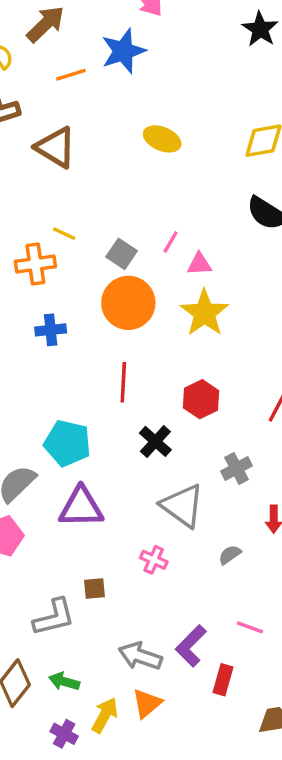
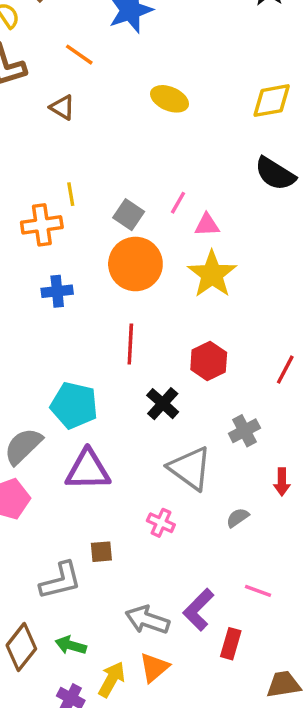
orange line: (71, 75) -> (79, 55), moved, turned 52
brown triangle: (56, 147) -> (62, 107), size x0.6
yellow line: (64, 234) -> (71, 194), turned 55

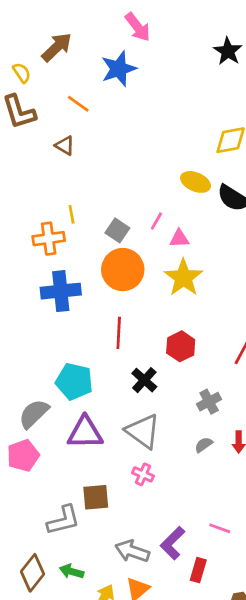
yellow ellipse: (169, 99) -> (196, 182), moved
blue cross: (57, 291) -> (61, 291), size x1.6
gray triangle: (190, 468) -> (143, 431), moved
gray semicircle: (238, 518) -> (204, 445), moved
brown square: (101, 552) -> (96, 497), size x1.5

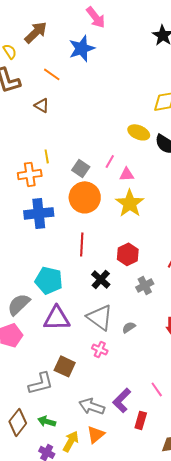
gray cross: (209, 402) -> (145, 285), moved
gray semicircle: (204, 445) -> (129, 327), moved
brown square: (96, 497) -> (65, 366), turned 30
pink line: (220, 528) -> (157, 389), turned 35

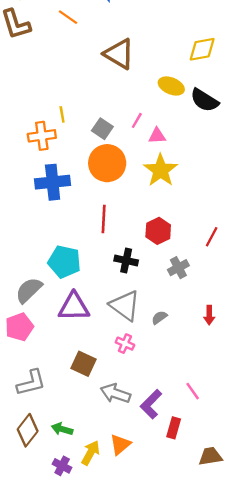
brown triangle: (42, 105) -> (119, 54), moved, size x1.8
black cross: (101, 279) -> (126, 260), turned -30
gray L-shape: (41, 383) -> (31, 383), moved
gray arrow: (92, 406) -> (115, 393), moved

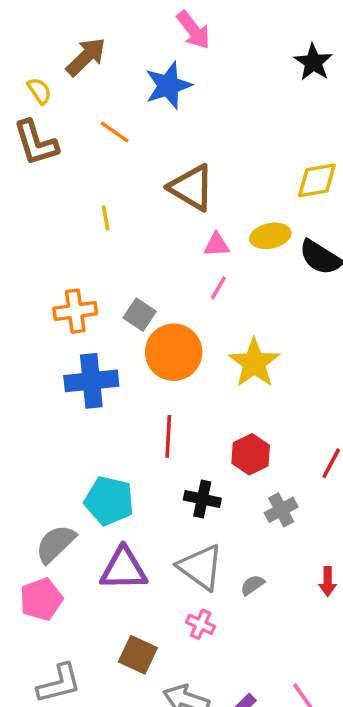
yellow ellipse: (171, 86) -> (270, 236), turned -35
yellow line: (62, 114) -> (106, 218), moved
gray square: (102, 129) -> (140, 315), moved
pink triangle: (157, 136) -> (217, 245), moved

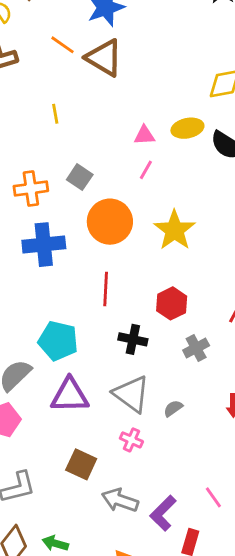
brown triangle: (192, 188) -> (104, 58), moved
gray square: (140, 315) -> (80, 177), moved

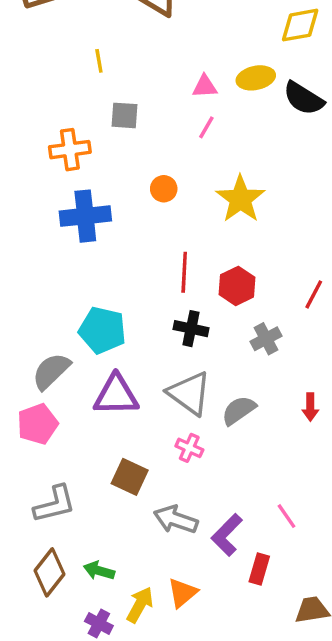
gray square: (80, 177) -> (125, 115), moved, turned -30
orange circle: (110, 222) -> (164, 189), size x0.5
red line: (106, 289) -> (184, 272), moved
gray semicircle: (173, 408) -> (239, 410), size x1.5

